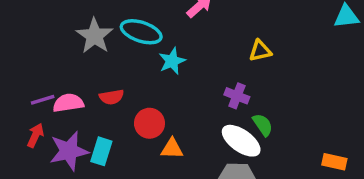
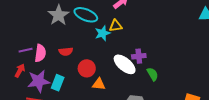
yellow triangle: (260, 51) -> (116, 26), moved
purple cross: (237, 96) -> (139, 56), turned -32
pink semicircle: (68, 103) -> (40, 53), turned 102
white ellipse: (241, 141) -> (125, 64), moved

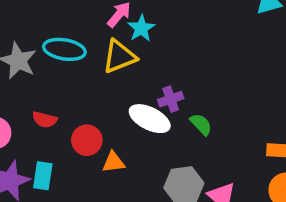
yellow triangle: (116, 26) -> (119, 57), size x1.5
cyan star: (103, 33) -> (141, 28), moved
red semicircle: (66, 51) -> (45, 120), turned 32

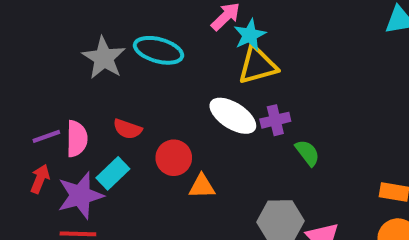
yellow triangle: (119, 57) -> (258, 65), moved
white ellipse: (150, 119) -> (233, 116), moved
cyan rectangle: (43, 176) -> (113, 173), moved, turned 32

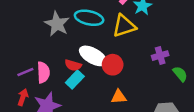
yellow triangle: (258, 65) -> (124, 26), moved
white ellipse: (233, 116) -> (93, 56), moved
red circle: (174, 158) -> (113, 65), moved
cyan rectangle: (113, 173) -> (75, 79), moved

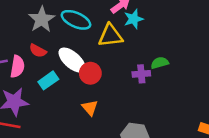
red semicircle: (73, 65) -> (38, 51), moved
green semicircle: (180, 74) -> (160, 63), moved, turned -77
orange triangle: (119, 97) -> (90, 108), turned 42

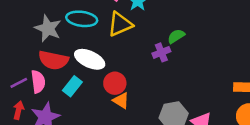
red semicircle: (38, 51) -> (53, 60), size x1.6
red circle: (90, 73) -> (115, 83), moved

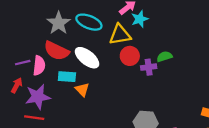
red circle: (115, 83) -> (130, 56), moved
cyan rectangle: (72, 86) -> (67, 77), turned 42
orange triangle: (121, 101) -> (82, 90), moved

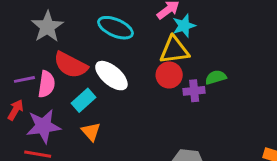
gray star: (59, 23) -> (47, 27), moved
yellow triangle: (120, 35) -> (174, 50), moved
cyan rectangle: (67, 77) -> (84, 100), turned -48
orange triangle: (82, 90) -> (91, 132), moved

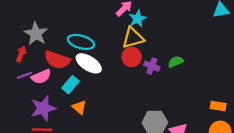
cyan ellipse: (115, 28) -> (81, 42), moved
green semicircle: (216, 77) -> (176, 62), moved
pink semicircle: (47, 84) -> (41, 77), turned 66
purple cross: (194, 91) -> (152, 66), turned 35
red arrow: (15, 110) -> (21, 54), moved

